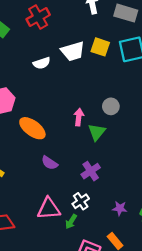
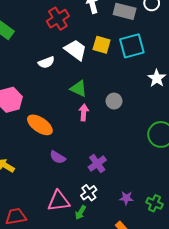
red cross: (38, 17) -> (58, 19), moved
white trapezoid: (73, 51) -> (76, 50), turned -125
green triangle: (97, 132) -> (79, 88), moved, turned -42

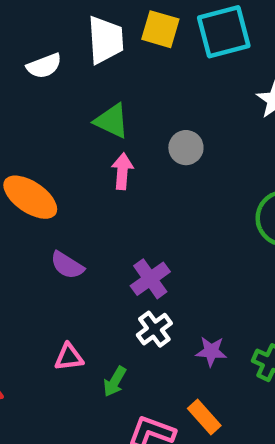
white trapezoid: (76, 50) -> (106, 40), turned 50
white cross: (89, 193) -> (154, 329), moved
pink triangle: (59, 201) -> (69, 357), size x0.6

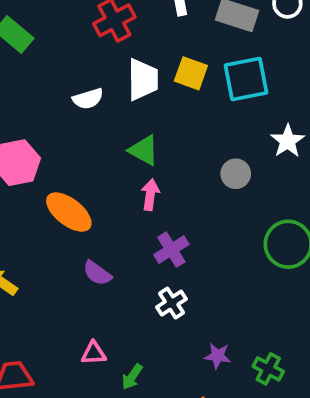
gray circle: (186, 148) -> (236, 174), moved
purple cross: (150, 279) -> (171, 250), moved
white cross: (154, 329) -> (172, 303), moved

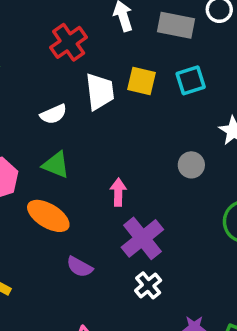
cyan square: (246, 79) -> (191, 80), size x0.7
green triangle: (144, 150) -> (56, 165), moved
purple cross: (171, 250) -> (142, 238), size x1.4

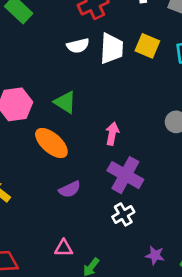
white semicircle: (53, 114) -> (78, 46), moved
purple cross: (142, 238) -> (125, 175), turned -32
purple semicircle: (80, 267) -> (70, 189), turned -65

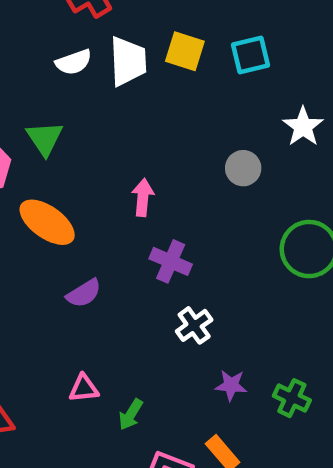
green triangle: (65, 102) -> (45, 138), moved, turned 30
purple cross: (125, 175) -> (171, 261), size x0.7
white cross: (123, 214) -> (194, 325), moved

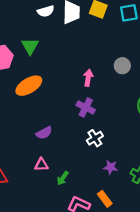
pink arrow: (143, 197) -> (88, 78), moved
orange ellipse: (47, 222) -> (29, 86), turned -70
purple semicircle: (84, 293) -> (44, 133), moved

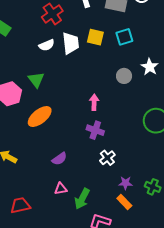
gray circle: (122, 66) -> (124, 76), moved
green arrow: (63, 178) -> (82, 199), size x1.5
orange rectangle: (105, 199) -> (124, 202), moved

